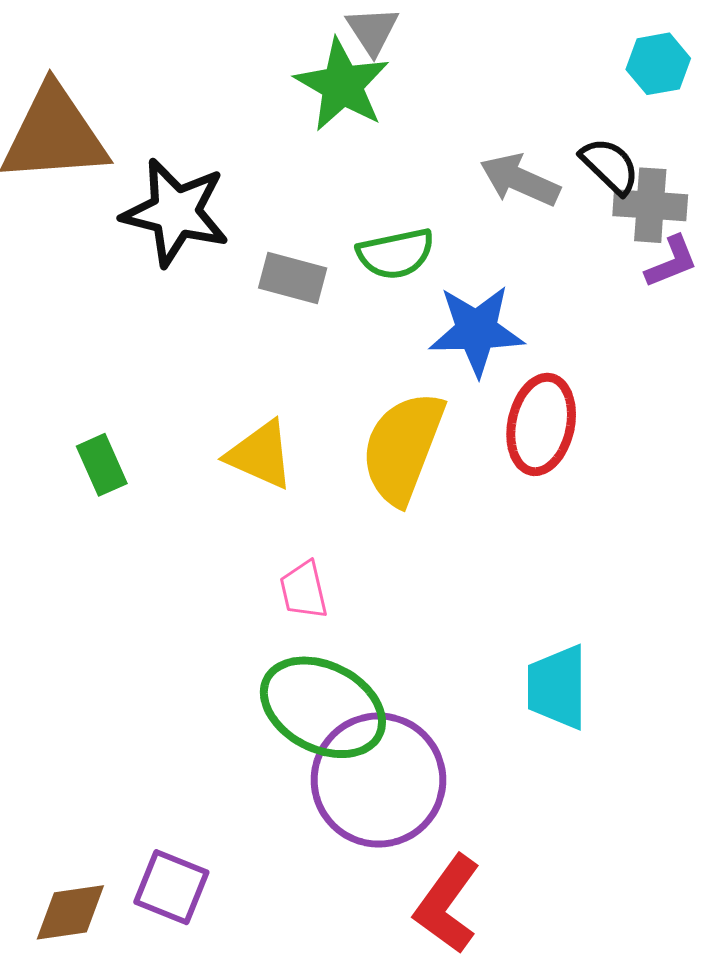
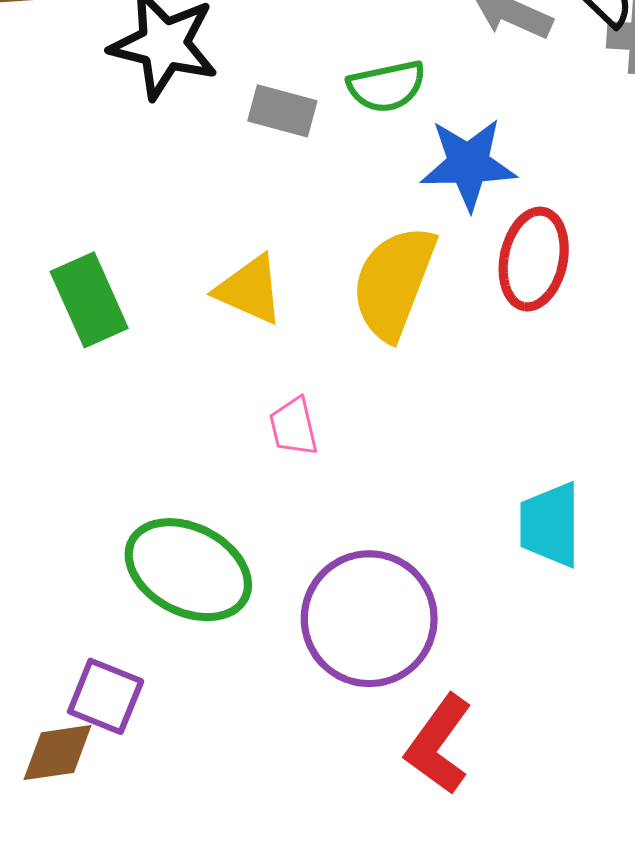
green rectangle: (102, 465) -> (89, 300), size x1.5
green ellipse: (323, 707) -> (188, 570), moved
purple square: (171, 887) -> (106, 696), moved

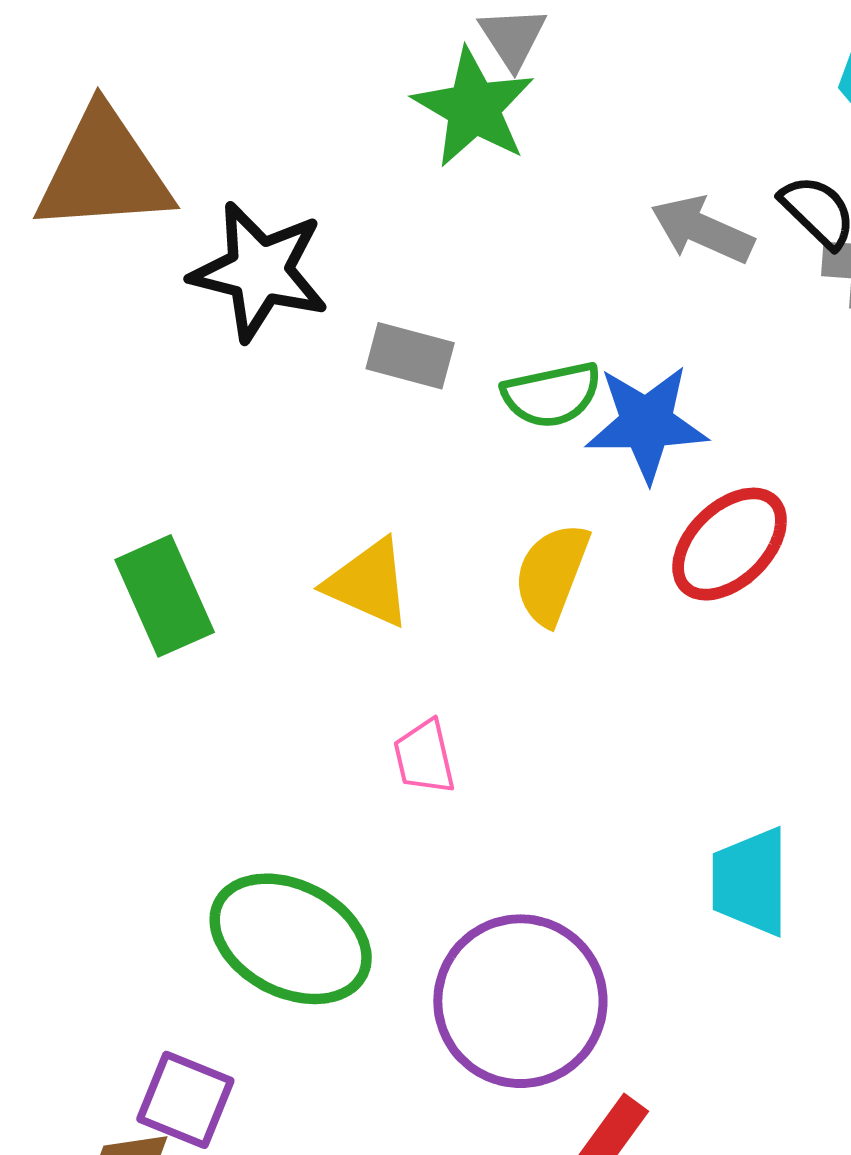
green semicircle: (387, 86) -> (552, 395), moved
red ellipse: (534, 259) -> (730, 544), turned 34
yellow semicircle: (394, 283) -> (552, 574), size x0.7

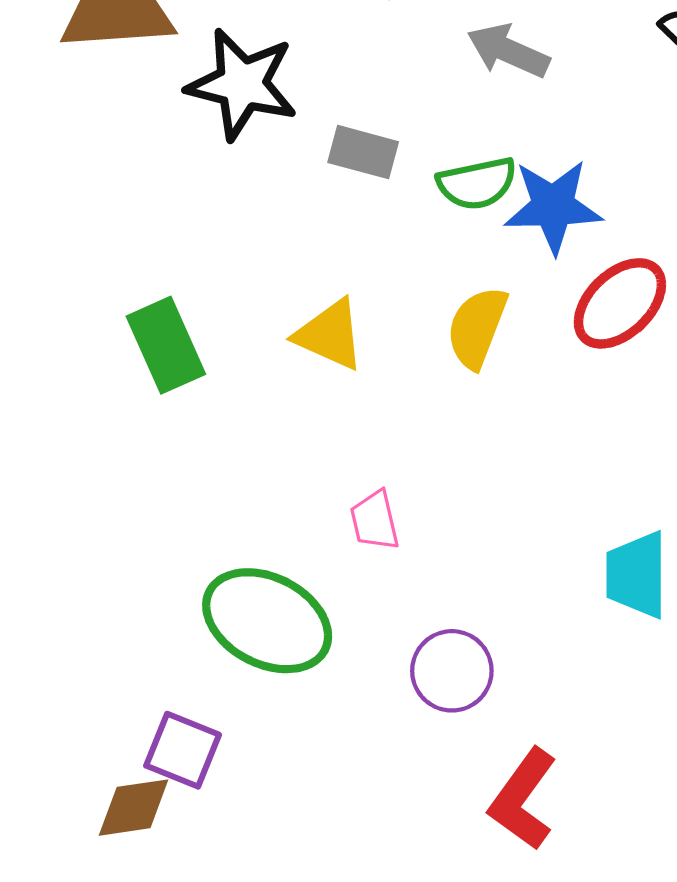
gray arrow: (702, 230) -> (508, 51), moved
pink trapezoid: (424, 757) -> (375, 521), moved
purple circle: (520, 1001) -> (452, 671), size x0.6

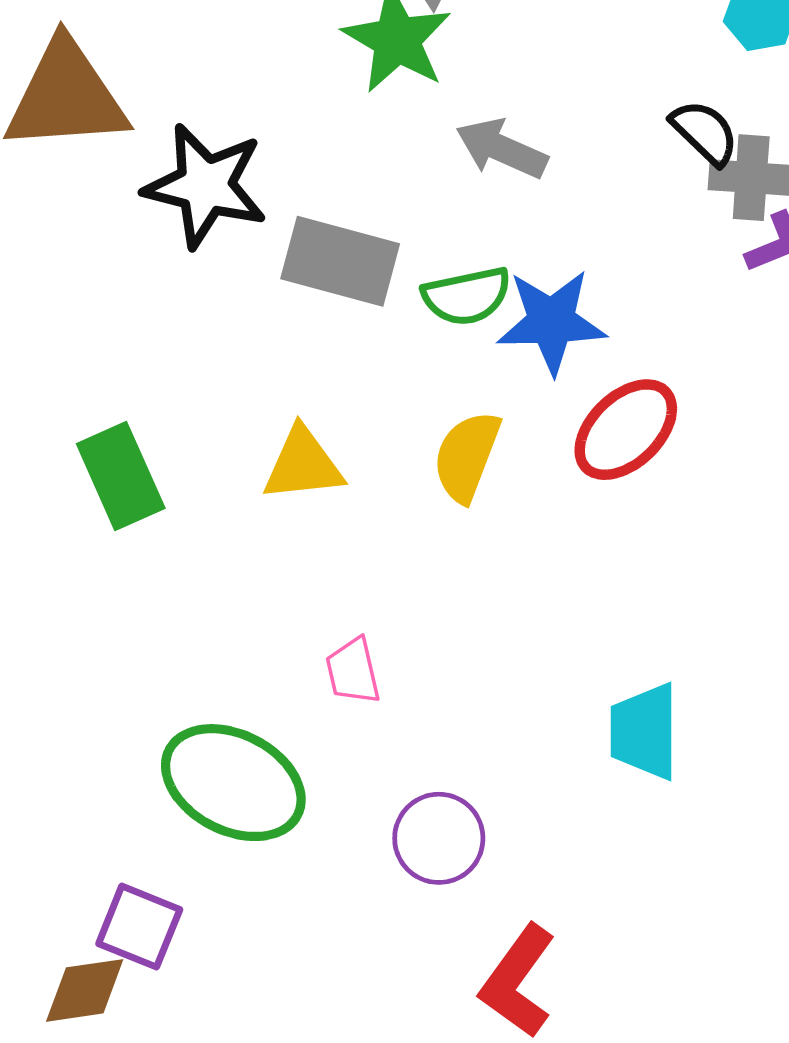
gray rectangle: (363, 152) -> (340, 261), size x1.5
yellow triangle: (330, 335) -> (303, 464), turned -30

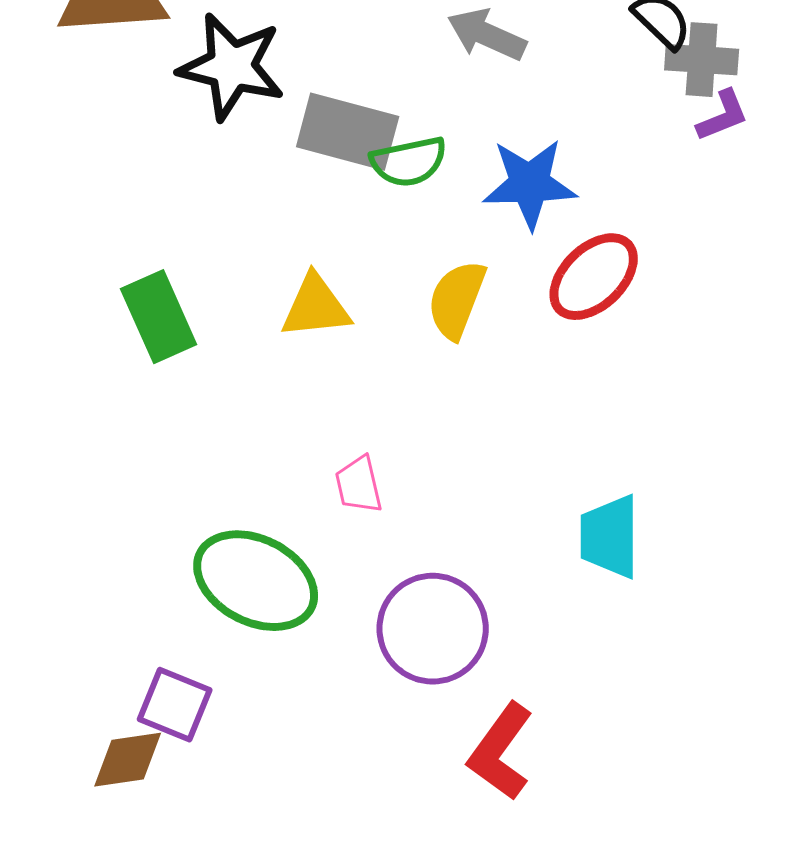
green semicircle: (467, 296) -> (409, 162), moved
purple circle: (439, 838) -> (433, 629), size x1.4

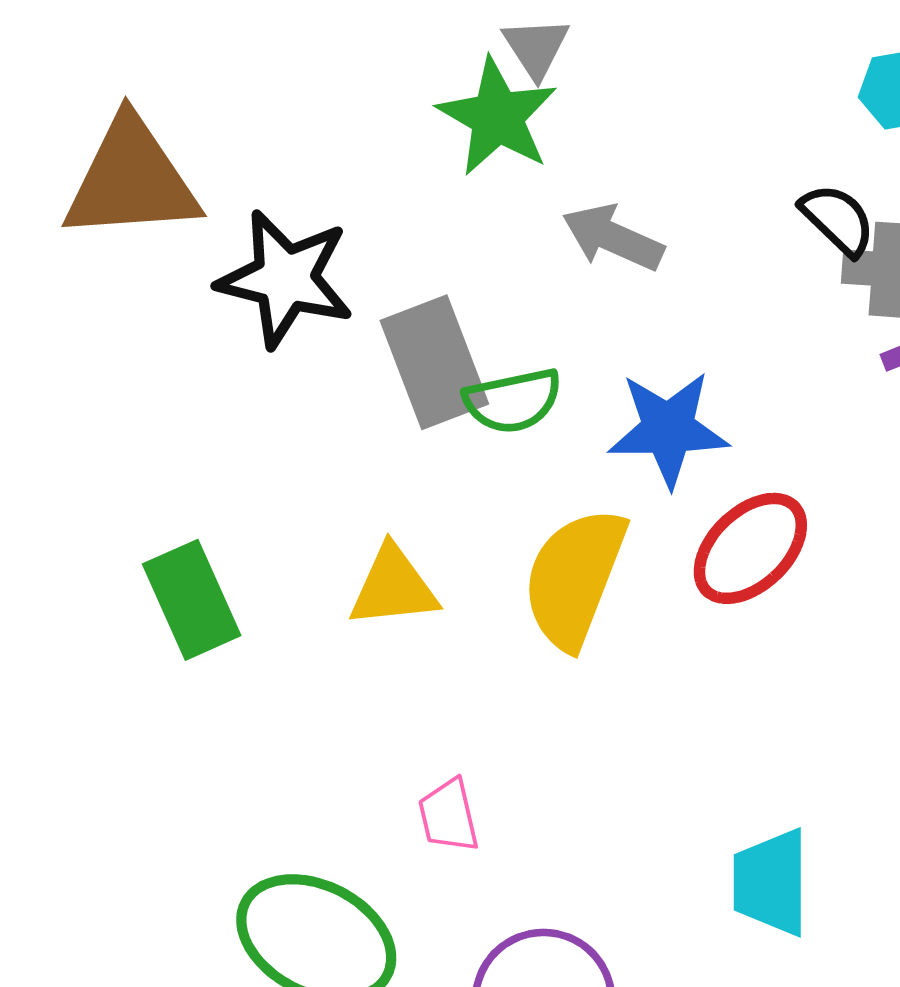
gray rectangle: (348, 132) -> (434, 362), turned 54
yellow semicircle: (457, 300) -> (574, 578), size x1.4

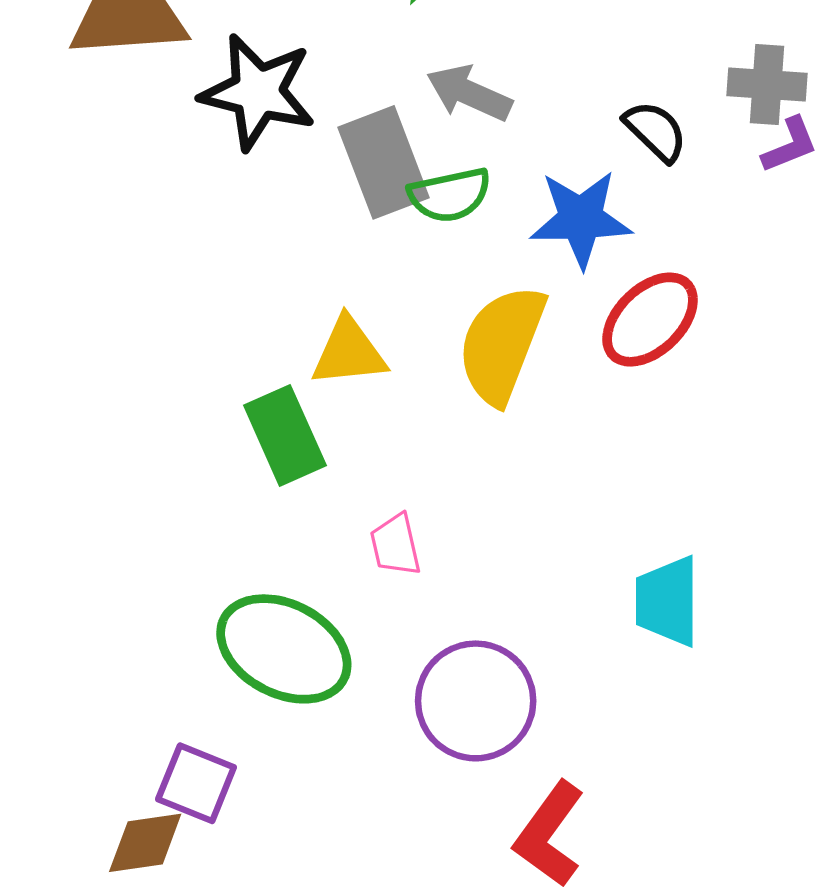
black semicircle: (838, 220) -> (655, 131), moved
gray arrow: (613, 238) -> (469, 93), moved
green rectangle: (192, 600) -> (285, 435), moved

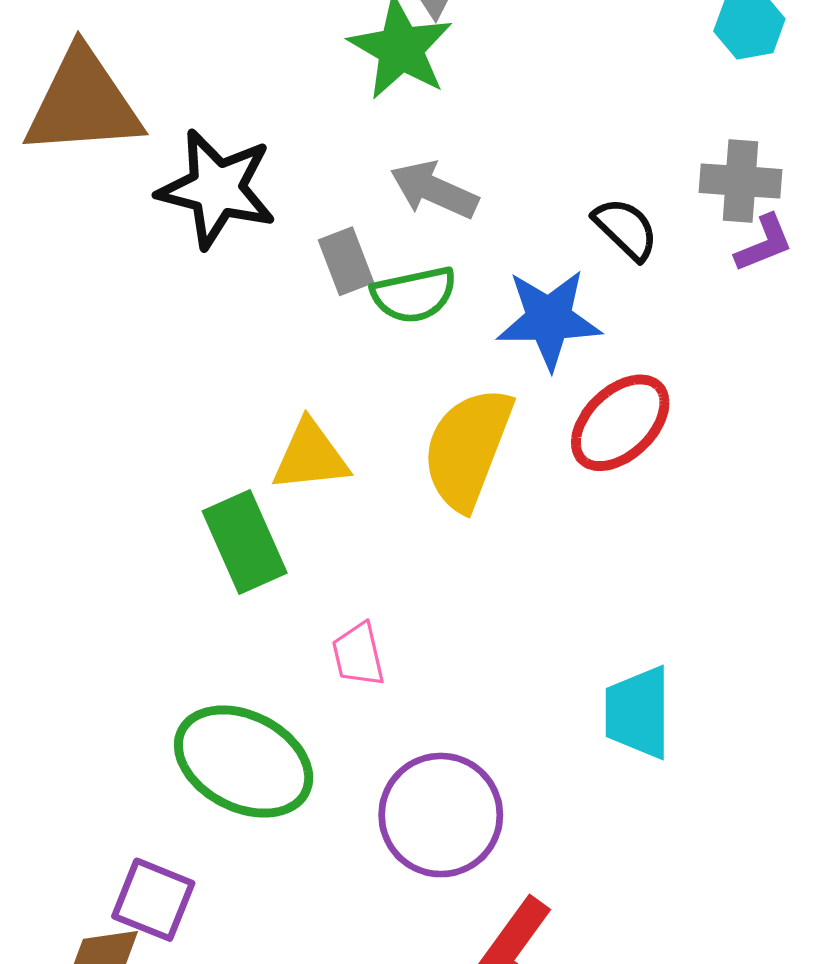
gray rectangle: (384, 162) -> (346, 261), size x0.6

